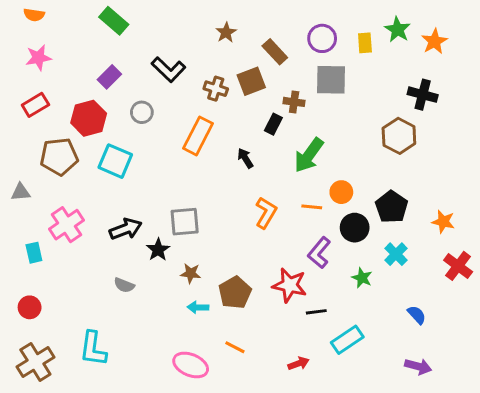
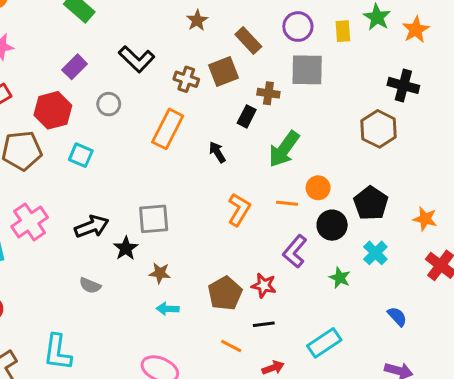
cyan square: (115, 161) -> (81, 155), size x0.7
red star: (290, 285) -> (264, 286), size x0.7
brown pentagon: (235, 293) -> (225, 293), moved
black line: (316, 312) -> (264, 324), moved
orange line: (235, 347) -> (231, 346), moved

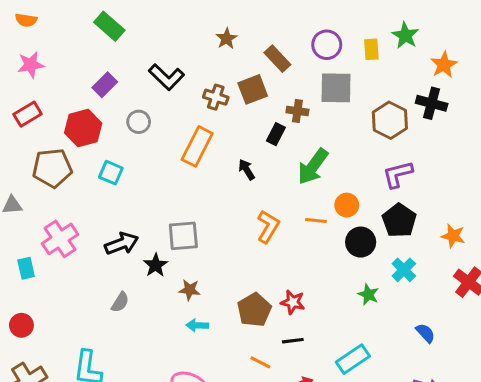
orange star: (416, 30) -> (444, 65), moved
brown hexagon: (379, 129) -> (390, 120), moved
purple L-shape: (295, 251) -> (398, 174), moved, turned 36
gray semicircle: (90, 286) -> (120, 302), turned -80

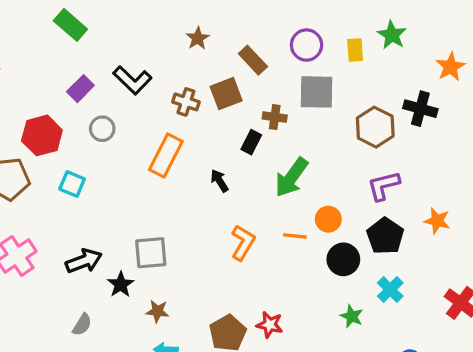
orange star: (444, 65) -> (451, 67), moved
purple rectangle: (105, 85) -> (80, 89), moved
orange star: (453, 236) -> (437, 221), moved

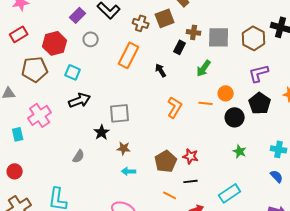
gray square: (317, 92) -> (219, 37), moved
green arrow: (291, 177) -> (204, 68), size x0.7
black arrow: (84, 261) -> (80, 100), moved
cyan cross: (390, 290) -> (279, 149), moved, turned -35

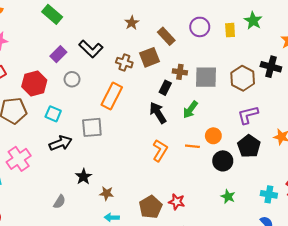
black arrow: (161, 70) -> (158, 113), moved, size x1.5
gray square: (120, 113) -> (92, 127), moved

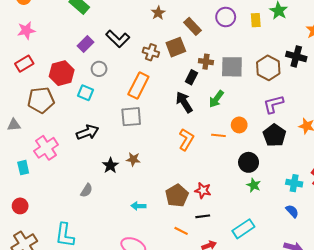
cyan square: (53, 114) -> (86, 93), moved
gray square: (92, 127) -> (131, 117), moved
black circle: (223, 161) -> (249, 162), moved
brown star: (107, 193) -> (133, 159), moved

